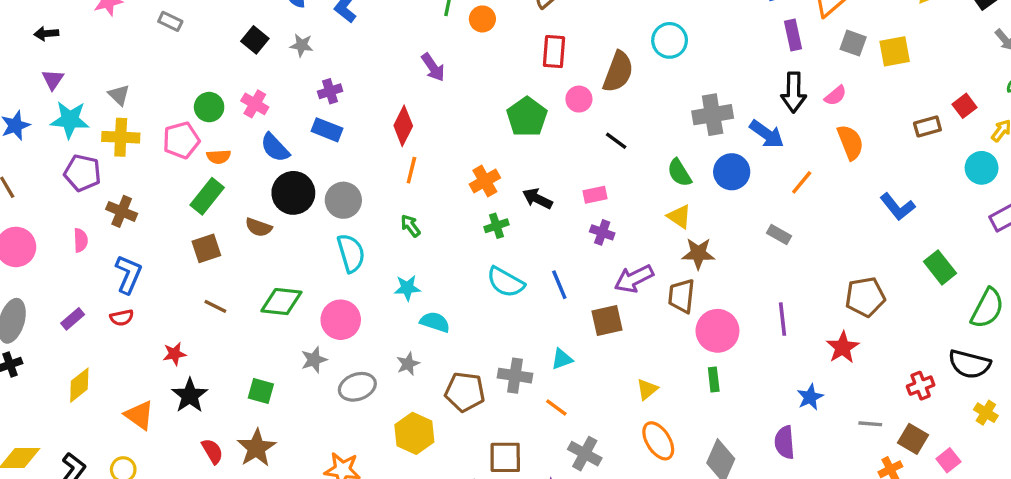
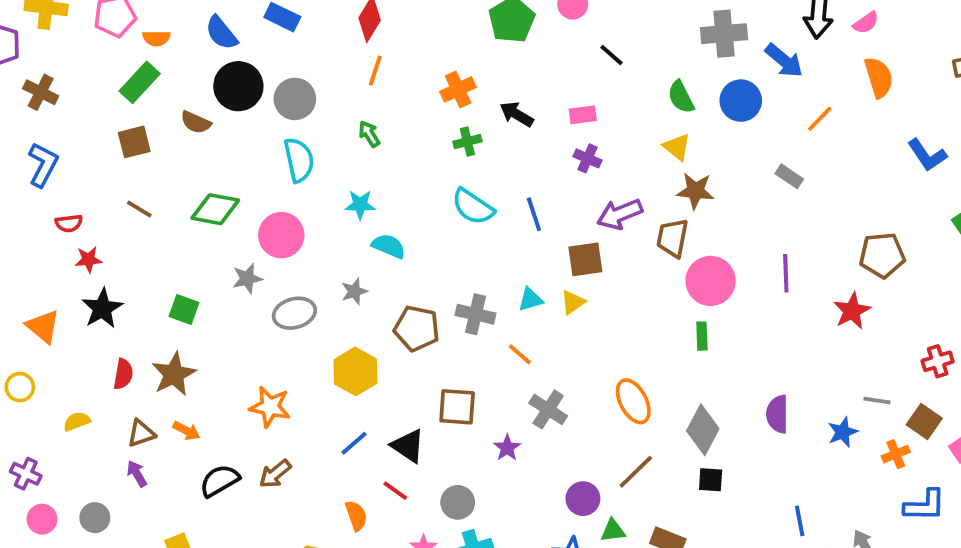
red semicircle: (122, 318) -> (69, 223), moved
yellow triangle: (647, 389) -> (573, 302), moved
blue star: (810, 397) -> (843, 432), moved
red semicircle: (212, 451) -> (123, 374), turned 36

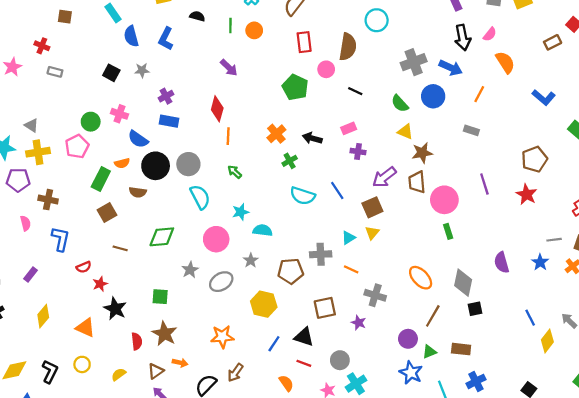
orange semicircle: (156, 38) -> (122, 163), moved
pink circle: (281, 235) -> (216, 239), moved

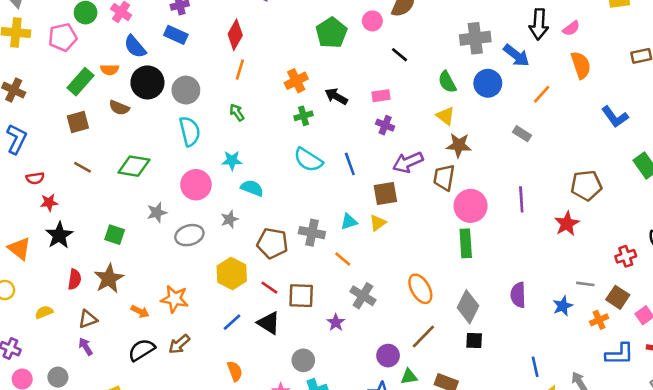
green rectangle: (448, 231) -> (466, 243), size x1.5
orange arrow: (180, 363) -> (140, 312), moved
red line: (304, 363) -> (269, 288), moved

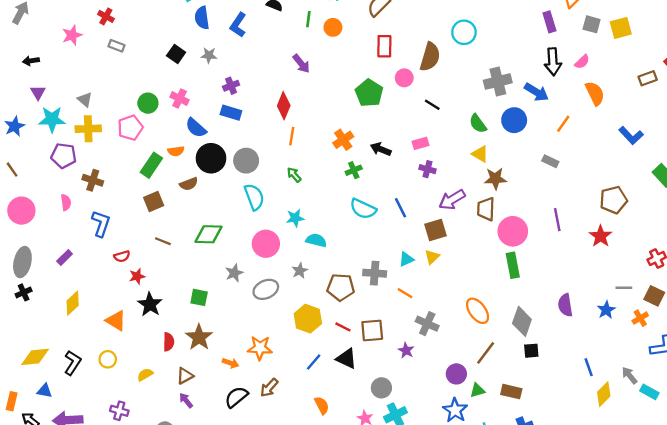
brown semicircle: (119, 108) -> (189, 184), turned -36

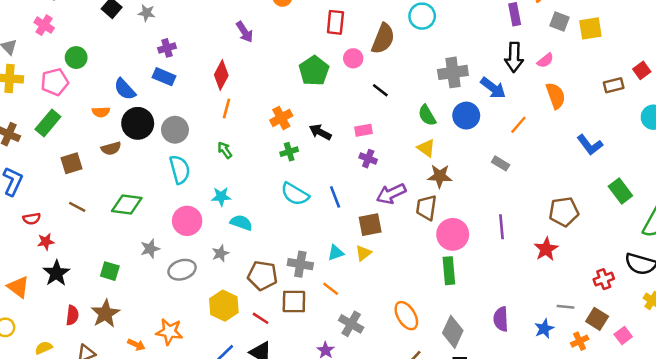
pink cross: (180, 98) -> (44, 25), moved
green rectangle: (151, 165) -> (48, 123), moved
brown square: (372, 331) -> (294, 301), moved

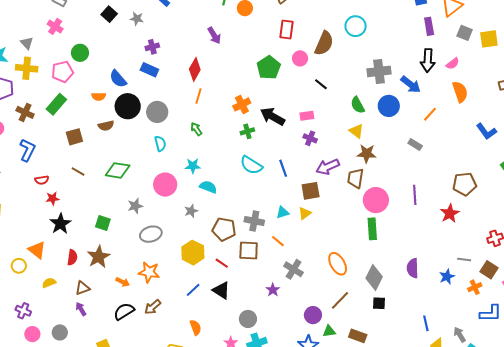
black arrow: (320, 132) -> (273, 116), size x1.4
cyan semicircle: (180, 169) -> (160, 144), size x0.7
gray ellipse: (182, 270) -> (151, 234), moved
orange triangle: (18, 287) -> (37, 250), moved

